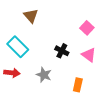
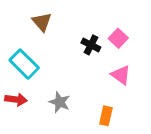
black cross: (62, 51) -> (91, 45), moved

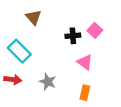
black cross: (91, 45) -> (73, 36), turned -32
pink triangle: (121, 75) -> (85, 62), moved

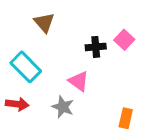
pink triangle: (85, 62) -> (79, 81), moved
orange rectangle: (85, 93) -> (126, 118), moved

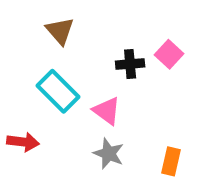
cyan rectangle: (26, 67) -> (58, 91), moved
gray star: (63, 107) -> (109, 154), moved

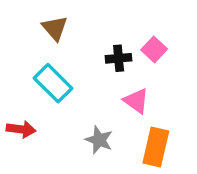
pink triangle: (107, 111) -> (136, 101), moved
orange rectangle: (171, 161) -> (156, 147), size x1.5

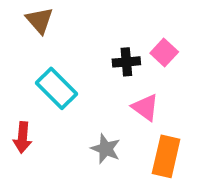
brown triangle: (55, 28) -> (40, 20), moved
red arrow: (21, 129) -> (23, 138), turned 88

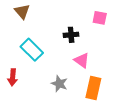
pink square: (164, 53) -> (100, 18), moved, turned -32

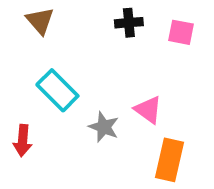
black cross: (71, 35) -> (129, 23), moved
gray star: (59, 84) -> (104, 127), moved

